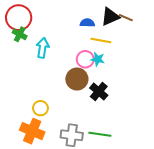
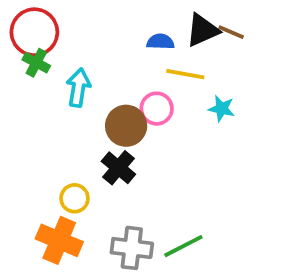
cyan star: (98, 59) -> (222, 109), moved
brown circle: (77, 79) -> (126, 126), moved
black cross: (99, 92) -> (118, 168), moved
green line: (100, 134) -> (183, 246), turned -35

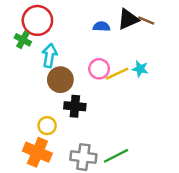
red circle: (34, 32) -> (37, 20), moved
yellow line: (185, 74) -> (117, 74), moved, turned -35
brown circle: (126, 126) -> (60, 80), moved
black cross: (118, 168) -> (75, 106), turned -35

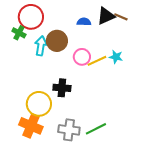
brown circle: (60, 80) -> (57, 41), moved
yellow circle: (47, 126) -> (39, 104), size x1.6

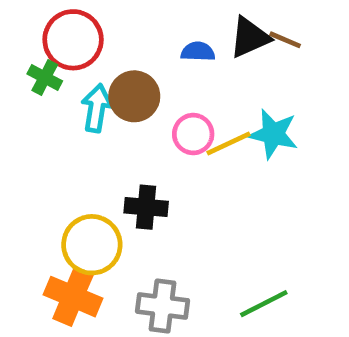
cyan star: (116, 57) -> (273, 134), size x1.5
green line: (96, 129) -> (264, 304), moved

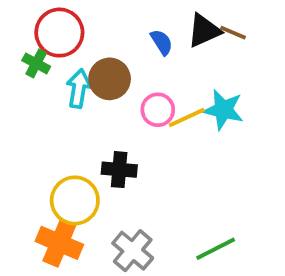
blue semicircle: (198, 52) -> (162, 42), turned 56
gray cross: (163, 306) -> (133, 251), turned 33

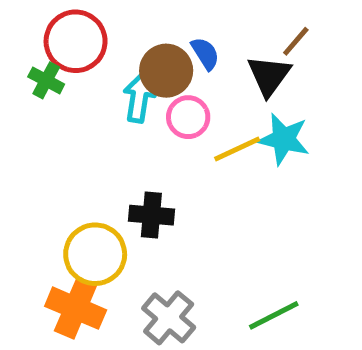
black triangle: (204, 31) -> (269, 76), moved, turned -30
brown line: (233, 33) -> (296, 41), turned -72
brown circle: (110, 79) -> (166, 71), moved
cyan arrow: (79, 89) -> (139, 98), moved
pink circle: (158, 110) -> (188, 117), moved

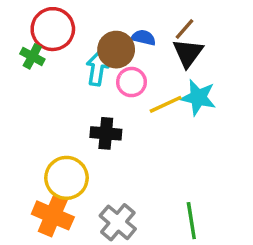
brown line: (296, 41) -> (185, 29), moved
blue semicircle: (205, 53) -> (143, 38), turned -45
black cross: (151, 215) -> (106, 133), moved
green line: (274, 315) -> (191, 221), turned -72

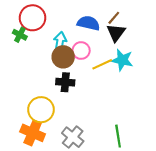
blue semicircle: (143, 38) -> (88, 23), size x1.5
brown circle: (116, 50) -> (63, 57), moved

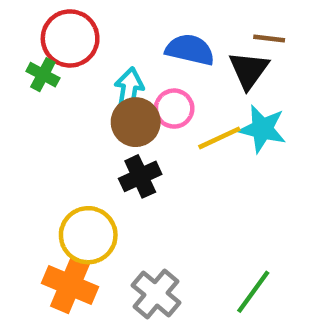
brown line: (114, 18) -> (269, 38), moved, turned 56
black cross: (65, 82) -> (140, 176), turned -30
green line: (118, 136) -> (253, 292), turned 45

